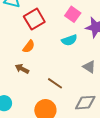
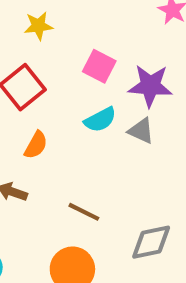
orange semicircle: (29, 47) -> (36, 145), moved
gray triangle: (89, 67) -> (141, 131), moved

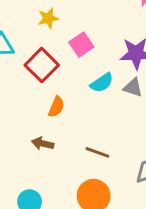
pink square: (99, 66) -> (81, 45), moved, turned 35

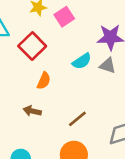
pink square: (81, 45) -> (64, 17), moved
brown line: (97, 152) -> (77, 119), turned -60

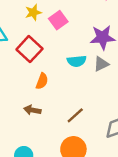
cyan semicircle: (82, 61) -> (77, 61), turned 30
gray triangle: (108, 66) -> (101, 64), turned -42

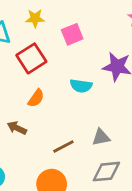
yellow star: (33, 12) -> (35, 18), moved
gray triangle: (101, 64) -> (101, 137), moved

